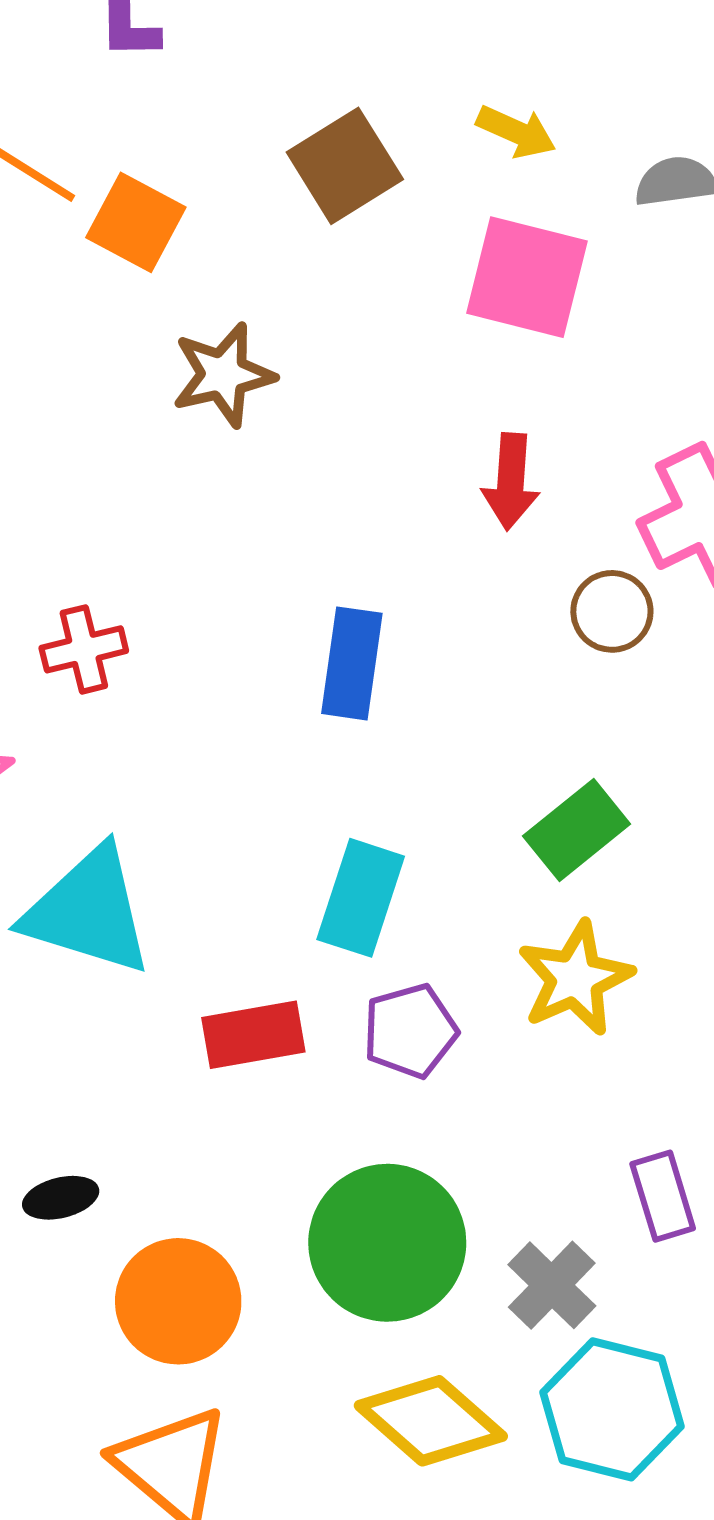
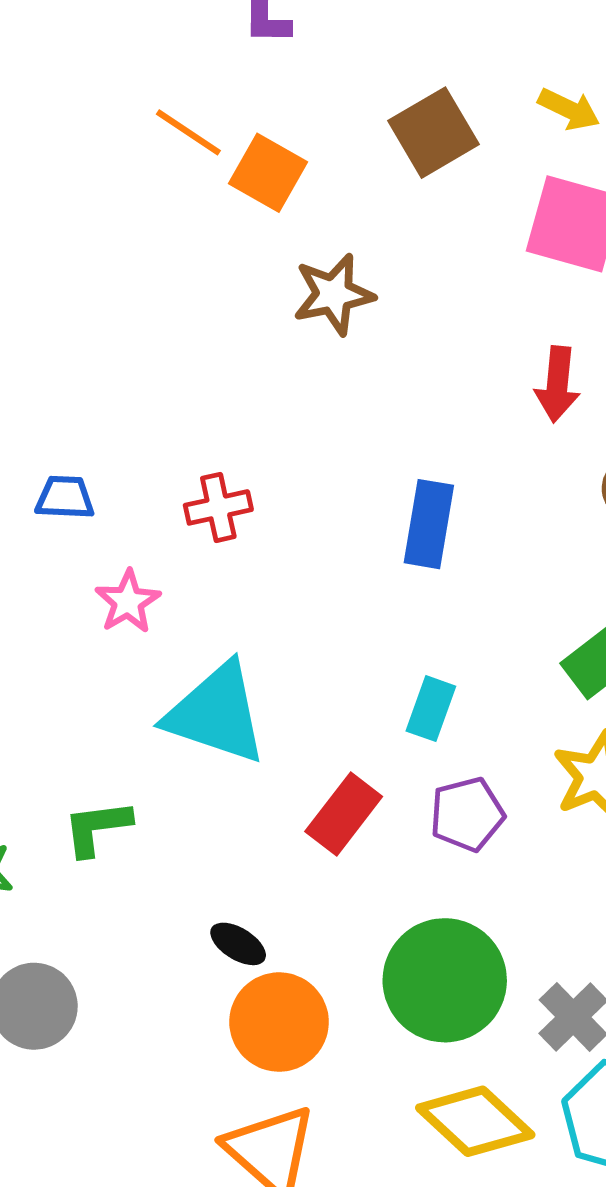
cyan rectangle: (361, 898) -> (431, 709), size x0.7
red rectangle: (253, 1035) -> (344, 814), turned -44
black ellipse: (61, 1198) -> (238, 944), moved, turned 44

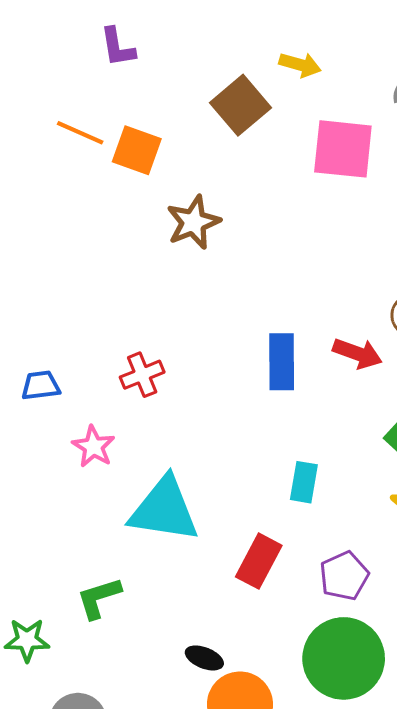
yellow arrow: (569, 109) -> (300, 65), moved
red arrow: (557, 384) -> (358, 353), moved, turned -66
purple pentagon: (467, 814) -> (344, 576), moved

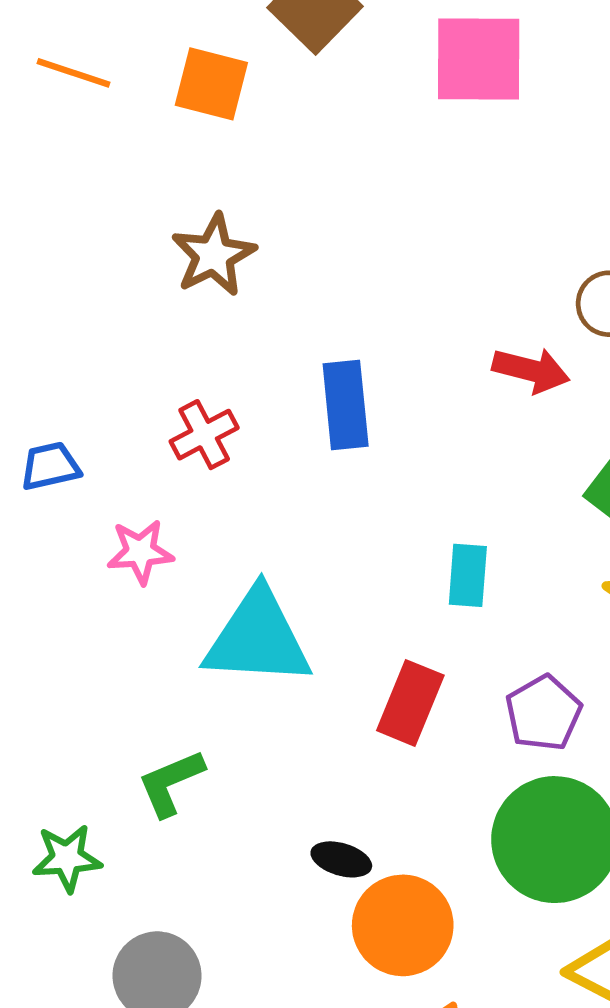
orange square: (137, 150) -> (211, 84), moved
brown star: (193, 222) -> (214, 255), moved
blue rectangle: (282, 362) -> (346, 405), moved
pink star: (94, 447) -> (140, 552), turned -30

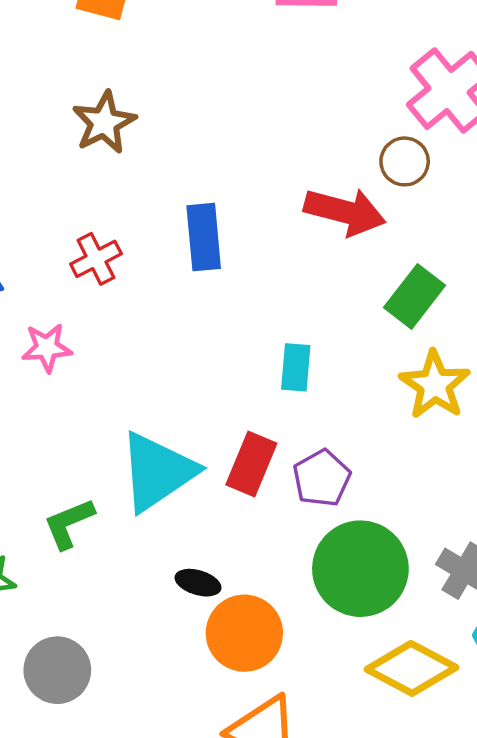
red arrow: (531, 370) -> (345, 212), size x1.4
cyan triangle: (258, 638) -> (157, 472), moved, turned -38
purple pentagon: (543, 713) -> (322, 478), moved

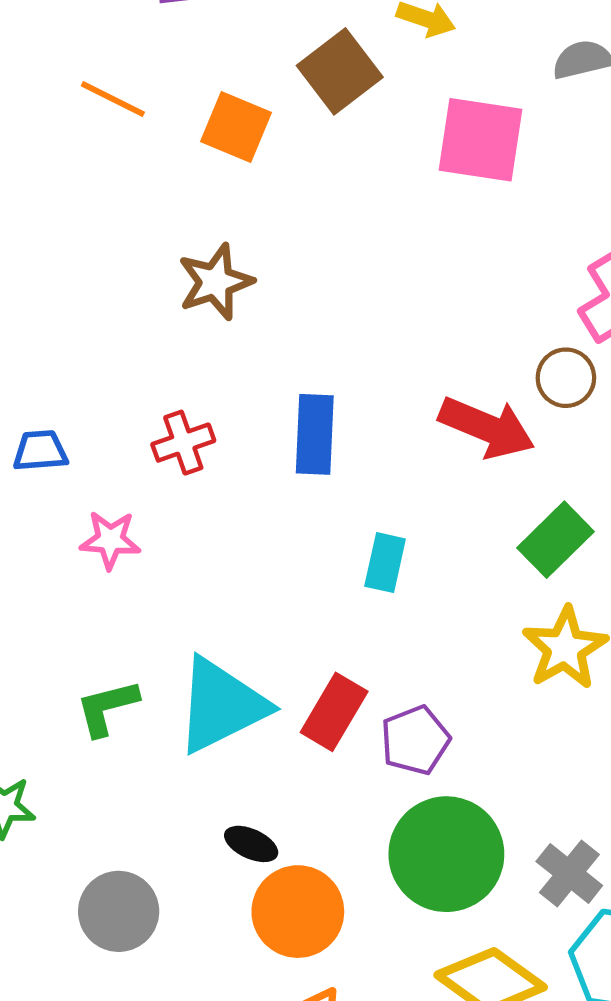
cyan rectangle: (296, 367) -> (385, 563), moved
green L-shape: (69, 524) -> (107, 708), moved
gray circle: (57, 670) -> (119, 911), moved

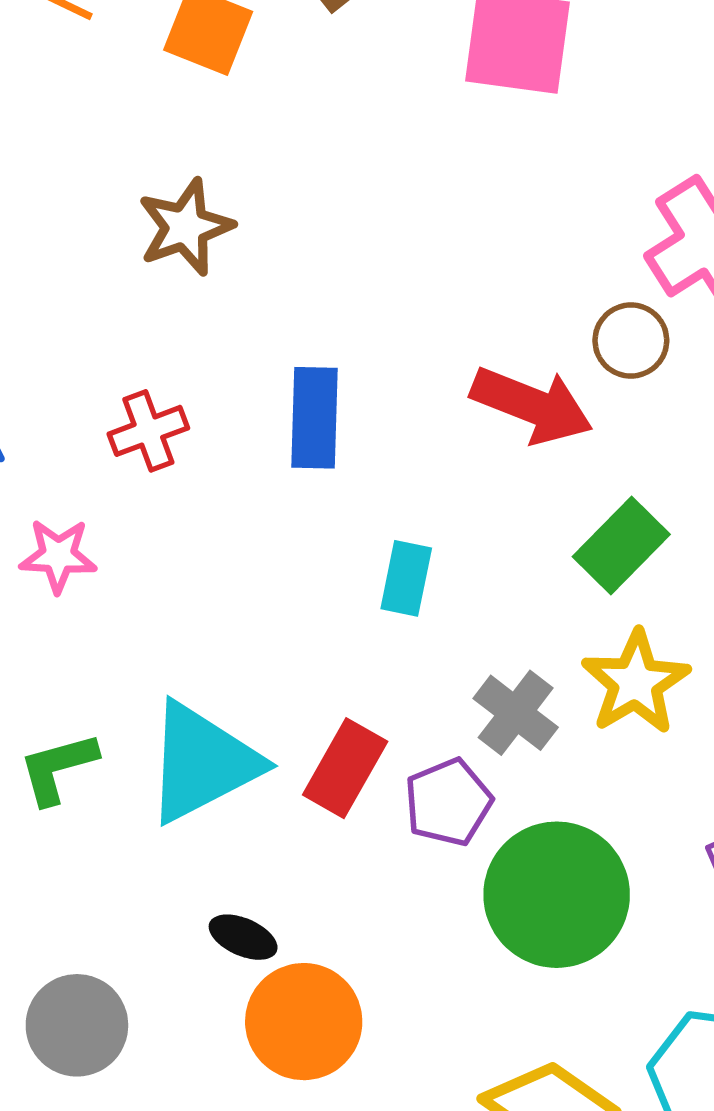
green circle: (446, 854) -> (557, 895), moved
gray cross: (569, 874) -> (516, 713), moved

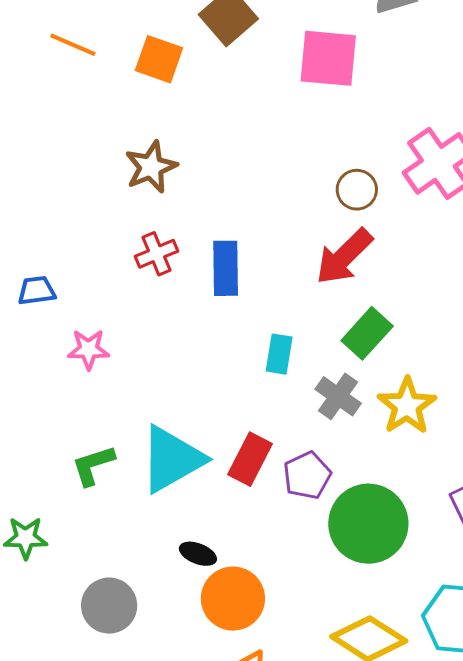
brown circle: (631, 341) -> (357, 190), moved
red arrow: (532, 405) -> (344, 257), turned 116
red cross: (148, 431) -> (157, 254), moved
green rectangle: (621, 546) -> (367, 333), moved
gray cross: (516, 713) -> (338, 396), moved

